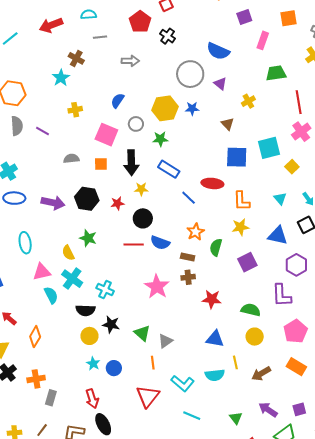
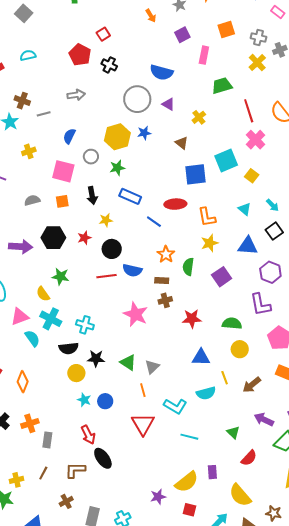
gray line: (100, 37) -> (44, 114), moved
black arrow: (131, 163) -> (92, 196), size x0.7

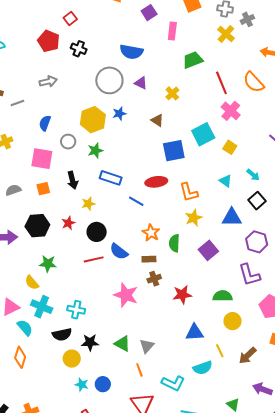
blue semicircle: (132, 270) -> (119, 251), turned 30
orange diamond: (23, 382) -> (20, 357), moved

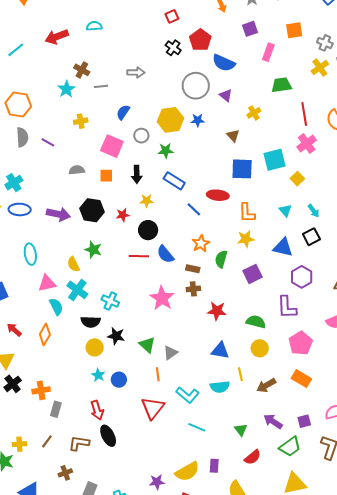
red pentagon: (49, 41) -> (200, 40), moved

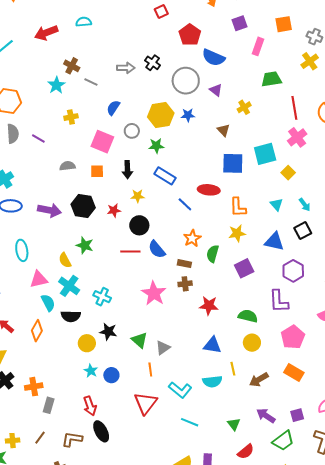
black cross: (173, 48) -> (153, 63), moved
gray line: (101, 86) -> (91, 82), turned 32
black semicircle: (91, 322) -> (71, 316), moved

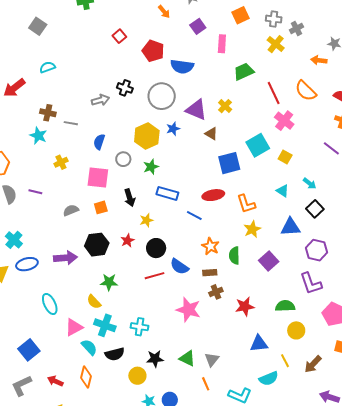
purple triangle: (216, 90) -> (196, 110), moved, size x1.6

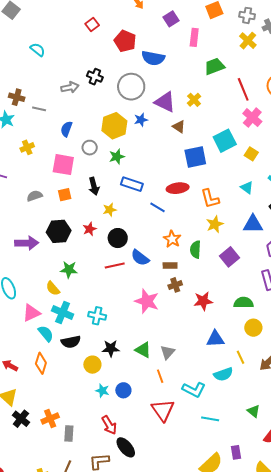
cyan semicircle: (47, 67) -> (38, 50), moved, turned 56

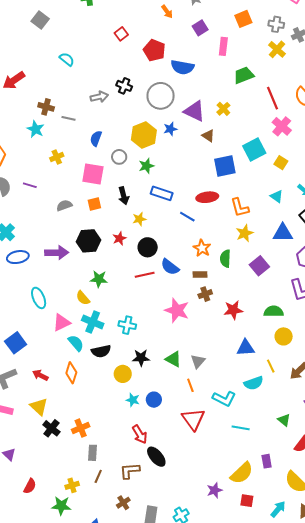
gray rectangle: (69, 434) -> (92, 453), moved

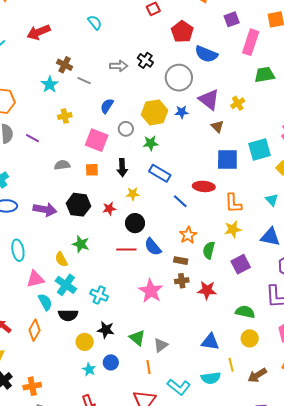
pink rectangle: (223, 46) -> (251, 42), size x1.4
red star: (233, 310) -> (207, 290), moved
blue circle: (154, 400) -> (111, 362), moved

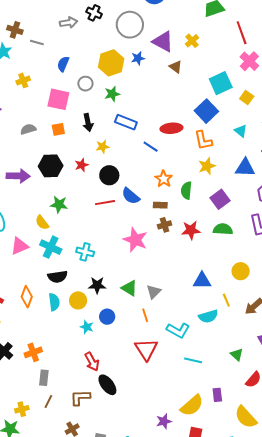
blue square: (227, 160) -> (206, 111), moved, turned -35
cyan semicircle: (45, 302) -> (54, 302), moved, turned 30
green semicircle: (245, 312) -> (223, 229), moved

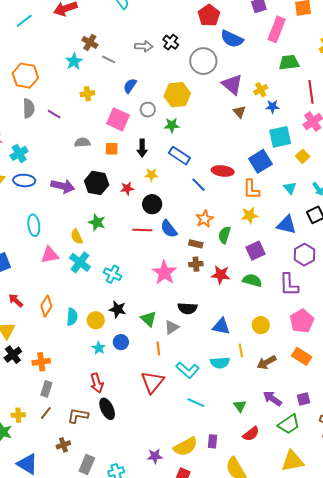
blue star: (138, 58) -> (272, 107), moved
black semicircle: (58, 277) -> (187, 308), moved

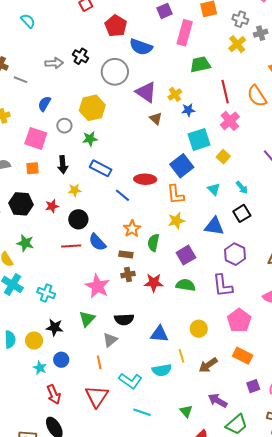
green triangle: (149, 319) -> (87, 319), moved, turned 36
red arrow: (97, 383) -> (54, 394), moved
purple square: (304, 399) -> (253, 386), moved

